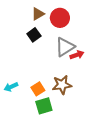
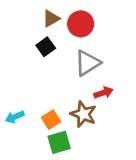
red arrow: (77, 55) -> (104, 93), moved
brown star: (62, 85) -> (83, 114), turned 30

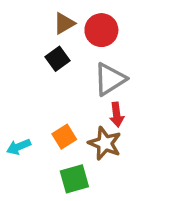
red arrow: (104, 93) -> (117, 115), moved, turned 102
orange square: (51, 120) -> (64, 137), moved

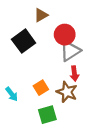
red circle: (101, 30) -> (65, 35), moved
black square: (57, 59) -> (24, 41), moved, size x1.5
cyan arrow: (19, 147) -> (12, 94), turned -104

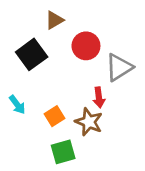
gray triangle: (70, 51) -> (119, 67), moved
cyan arrow: (12, 94) -> (17, 105), moved

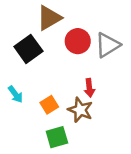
brown triangle: (54, 20) -> (49, 18), size x1.5
gray triangle: (119, 67) -> (108, 45), moved

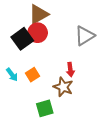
red circle: (78, 41) -> (38, 33), moved
orange square: (49, 105) -> (32, 75), moved

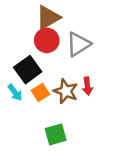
gray triangle: (85, 36) -> (78, 44), moved
black square: (22, 39) -> (28, 70), moved
brown star: (63, 87) -> (66, 91), moved

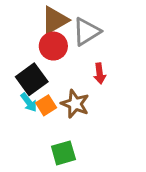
gray triangle: (78, 44) -> (87, 32), moved
red arrow: (87, 86) -> (100, 73), moved
cyan arrow: (15, 92) -> (29, 102), moved

